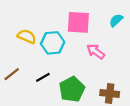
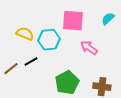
black line: (43, 77) -> (31, 62), moved

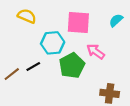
yellow semicircle: (25, 34) -> (27, 16), moved
green pentagon: (67, 83) -> (72, 65), moved

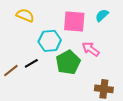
cyan semicircle: (116, 20) -> (102, 15), moved

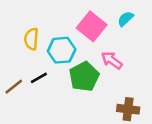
yellow semicircle: (25, 15) -> (31, 39), moved, turned -108
pink square: (74, 21) -> (92, 26), turned 35

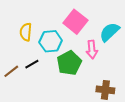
cyan semicircle: (126, 19) -> (110, 32), moved, size x1.5
pink arrow: (112, 60) -> (92, 50), turned -132

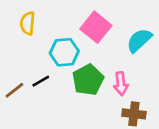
yellow semicircle: (26, 32) -> (28, 23), moved
pink arrow: (92, 50) -> (121, 84), moved

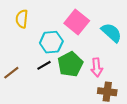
cyan semicircle: (139, 40) -> (111, 33), turned 85
black line: (41, 81) -> (44, 65), moved

